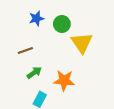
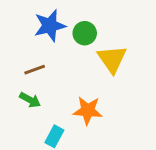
blue star: (36, 18) -> (50, 26), size x1.5
green arrow: (34, 73) -> (30, 100), moved, turned 64

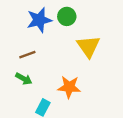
green circle: (85, 33) -> (67, 16), moved

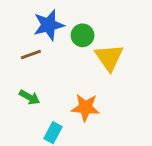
green circle: (67, 16) -> (83, 35), moved
brown line: (27, 55) -> (31, 54), moved

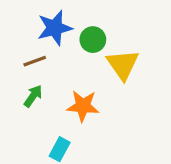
green arrow: (29, 97) -> (33, 96), moved, turned -84
orange star: (85, 108) -> (83, 106), moved

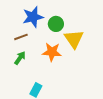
orange star: (83, 106) -> (52, 52), moved

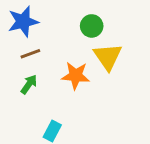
blue star: (33, 17) -> (23, 22), moved
green circle: (56, 24) -> (92, 26), moved

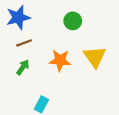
yellow triangle: (108, 57) -> (95, 57), moved

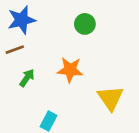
brown line: (24, 43) -> (15, 50), moved
yellow triangle: (95, 57) -> (110, 98), moved

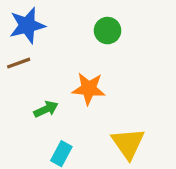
green arrow: (27, 78) -> (46, 109), moved, turned 30
yellow triangle: (110, 98) -> (128, 143), moved

